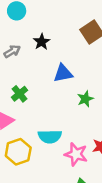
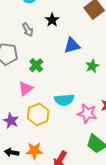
gray arrow: (12, 51) -> (28, 30), turned 96

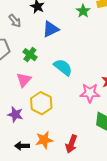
blue triangle: (72, 45) -> (51, 29), moved
green star: (92, 66) -> (83, 11), moved
cyan semicircle: (64, 100) -> (63, 67), moved, turned -126

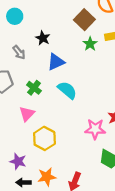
cyan semicircle: (63, 67) -> (67, 90), moved
purple star: (15, 114) -> (18, 161), moved

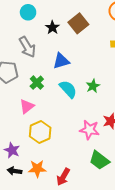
brown square: (84, 20) -> (78, 23), moved
black star: (43, 38) -> (52, 28), moved
green star: (90, 44) -> (93, 86), moved
gray arrow: (19, 52) -> (27, 47), size x1.5

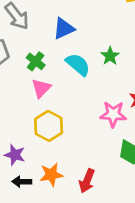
pink triangle: (27, 106) -> (41, 88), moved

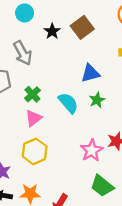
blue triangle: (64, 29) -> (90, 73), moved
pink star: (113, 114) -> (92, 150), turned 30

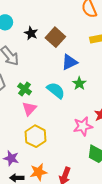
brown square: (82, 27) -> (55, 37), moved
pink star: (92, 150) -> (83, 126), turned 30

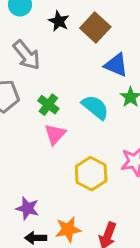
blue triangle: (70, 62) -> (116, 65), turned 48
yellow hexagon: (35, 136) -> (91, 174), moved

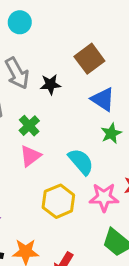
black star: (59, 21) -> (50, 84), moved, turned 30
cyan semicircle: (95, 107) -> (81, 162), moved

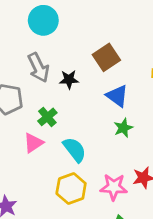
cyan circle: (20, 22) -> (43, 20), size x1.4
pink triangle: (30, 156) -> (33, 143), moved
cyan semicircle: (81, 162) -> (75, 150), moved

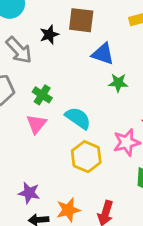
brown square: (106, 57) -> (81, 20), turned -32
black star: (69, 80) -> (49, 35), moved
green star: (123, 128) -> (118, 83), turned -30

